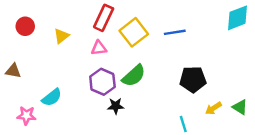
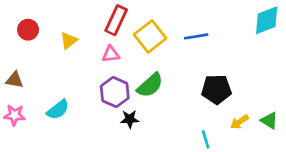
pink star: (26, 116) -> (14, 115), moved

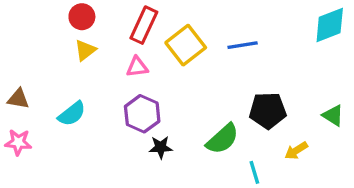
red circle: (28, 30) -> (82, 17), moved
green semicircle: (150, 85) -> (223, 139), moved
cyan semicircle: (58, 110) -> (72, 114), moved
green triangle: (269, 120) -> (333, 115), moved

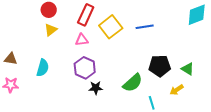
cyan semicircle: (72, 114) -> (43, 68), turned -36
green triangle: (333, 115) -> (188, 69), moved

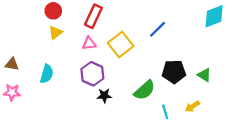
yellow square: (111, 27) -> (121, 45), moved
blue line: (145, 27) -> (158, 29), turned -36
yellow arrow: (177, 90) -> (192, 106), moved

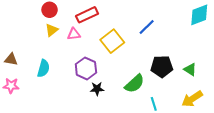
red rectangle: (93, 16) -> (87, 15), turned 40
pink triangle: (89, 43) -> (74, 34), moved
yellow arrow: (192, 106) -> (192, 99), moved, size x1.5

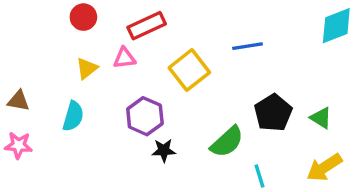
blue line: (147, 27) -> (247, 46), turned 36
yellow triangle: (52, 30) -> (87, 68), moved
black pentagon: (162, 66) -> (273, 113), turned -30

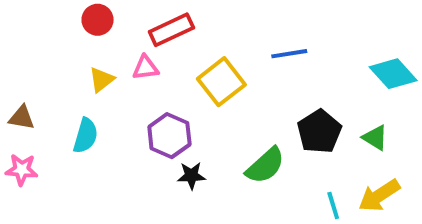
cyan diamond: (336, 26) -> (393, 74), moved, turned 69
cyan line: (259, 176) -> (333, 206), moved

